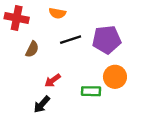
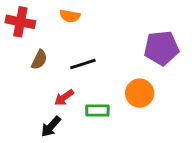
black line: (71, 40) -> (83, 64), moved
purple pentagon: (107, 40) -> (161, 48), moved
green rectangle: (91, 91) -> (97, 111), moved

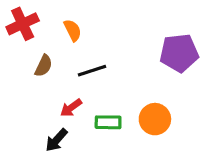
orange semicircle: (70, 16) -> (73, 30), moved, turned -126
red cross: (20, 22) -> (23, 24), turned -36
orange circle: (140, 93) -> (155, 119), moved

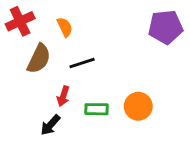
purple pentagon: (179, 53) -> (166, 27), moved
brown semicircle: (44, 66) -> (39, 59), size x1.5
red arrow: (71, 108) -> (63, 96), turned -36

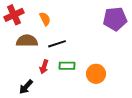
brown semicircle: (39, 59) -> (27, 41), turned -115
green rectangle: (96, 109) -> (67, 66), moved
black arrow: (50, 125) -> (26, 87), moved

